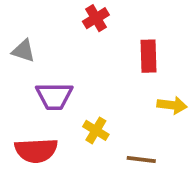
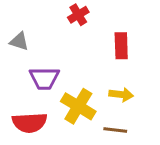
yellow arrow: (172, 105) -> (121, 95), moved
yellow cross: (96, 130) -> (78, 106), size x1.6

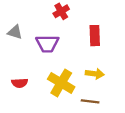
purple trapezoid: (44, 78) -> (47, 44), moved
red semicircle: (30, 123) -> (20, 83), moved, size x0.6

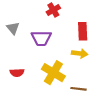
gray triangle: (15, 32) -> (13, 28), turned 32
yellow arrow: (95, 74) -> (80, 53), moved

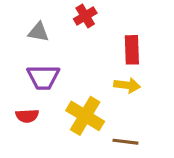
gray triangle: (13, 28) -> (38, 32), moved, turned -40
purple trapezoid: (41, 38) -> (43, 77), moved

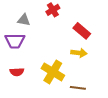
red rectangle: (132, 50) -> (82, 31), turned -48
purple trapezoid: (43, 77) -> (15, 41), moved

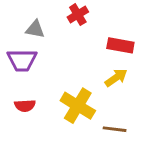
red rectangle: (82, 31) -> (120, 45), turned -30
yellow arrow: (79, 53) -> (116, 78), turned -42

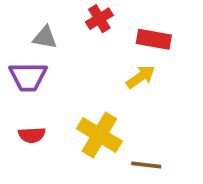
red rectangle: (120, 45) -> (154, 39), moved
yellow arrow: (116, 78) -> (141, 77), moved

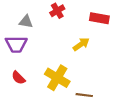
red rectangle: (154, 39) -> (99, 18), moved
red semicircle: (32, 135) -> (18, 78), turned 48

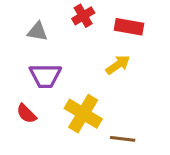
red rectangle: (99, 18) -> (129, 27), moved
purple trapezoid: (16, 44) -> (45, 76), moved

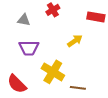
red rectangle: (129, 27) -> (96, 17), moved
red semicircle: (26, 114) -> (17, 84), moved, size x1.5

